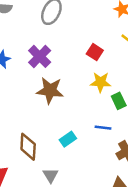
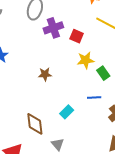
purple cross: (40, 56) -> (53, 28), moved, turned 36
brown star: (50, 90) -> (45, 74), size x0.6

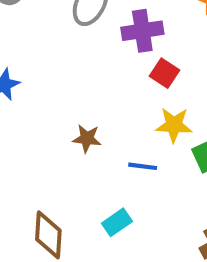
purple cross: (53, 28) -> (142, 31), moved
blue line: (94, 97) -> (143, 166), moved

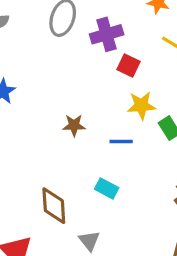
cyan rectangle: (117, 222) -> (107, 188), turned 70

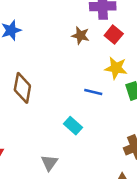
brown star: (74, 125) -> (80, 36), moved
brown diamond: (54, 206) -> (22, 88), moved

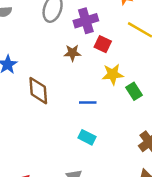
brown diamond: (22, 88) -> (38, 91), moved
blue line: (93, 92) -> (88, 103), moved

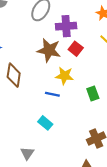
brown star: (72, 53) -> (49, 50), size x1.6
yellow star: (113, 74) -> (65, 76), moved

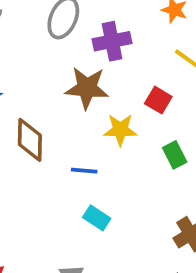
red square: (76, 49) -> (158, 100), moved
blue line: (52, 94) -> (84, 171), moved

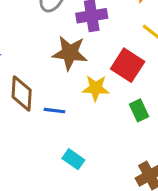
red square: (158, 100) -> (128, 65), size x1.5
blue line: (84, 171) -> (54, 111), moved

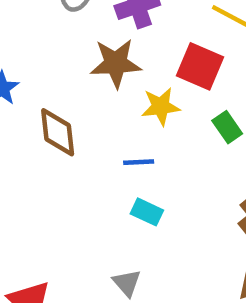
blue line: (54, 111) -> (139, 162), moved

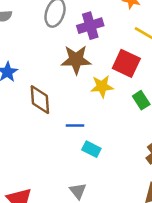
blue line: (139, 162) -> (75, 125), moved

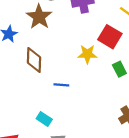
brown star: (76, 60) -> (39, 17), moved, turned 30
cyan rectangle: (91, 149) -> (44, 119), moved

